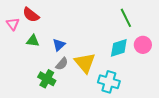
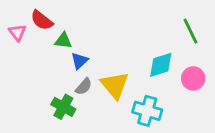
green line: (126, 18) -> (190, 31), moved
green triangle: (33, 41) -> (63, 41), moved
pink circle: (143, 45) -> (193, 78), moved

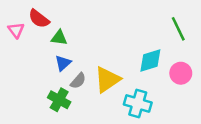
blue triangle: (80, 61) -> (63, 63), moved
yellow triangle: (115, 85) -> (107, 80), turned 36

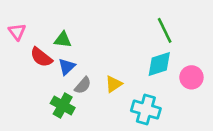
red semicircle: (39, 19) -> (41, 57), moved
green line: (178, 29) -> (165, 30), moved
yellow triangle: (107, 80) -> (114, 84), size x0.6

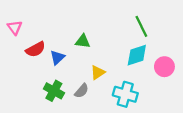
green triangle: (63, 40) -> (83, 41), moved
red semicircle: (41, 57) -> (35, 49), turned -66
gray semicircle: (83, 85) -> (82, 91), moved

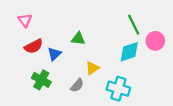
pink triangle: (15, 28) -> (25, 20), moved
pink circle: (164, 67) -> (155, 41), moved
green cross: (54, 91) -> (41, 80), moved

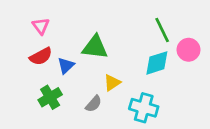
pink triangle: (25, 20) -> (41, 26), moved
green triangle: (78, 39) -> (95, 47), size x1.5
green cross: (41, 80) -> (50, 97), turned 30

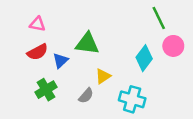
pink triangle: (41, 26) -> (38, 24), turned -42
green line: (162, 30) -> (159, 18), moved
cyan diamond: (157, 63) -> (144, 58), turned -35

